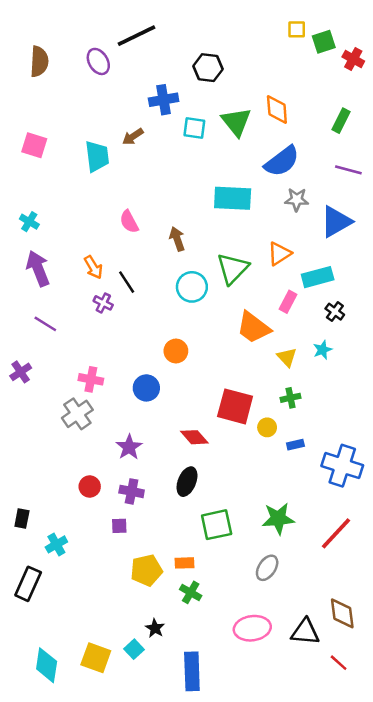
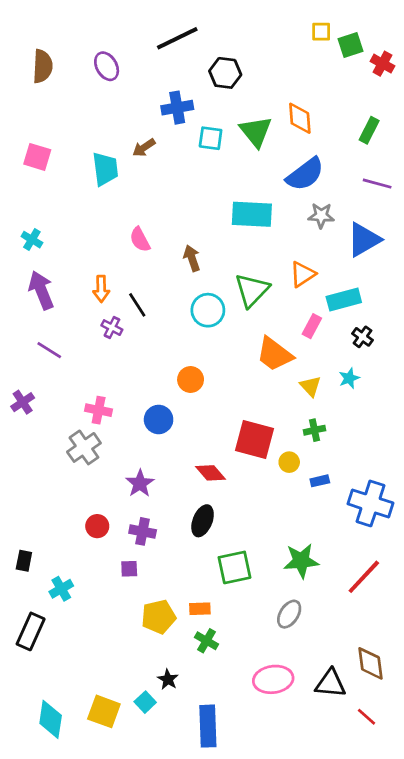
black line: (136, 36) -> (177, 38), moved
orange arrow: (93, 267) -> (101, 289), turned 30

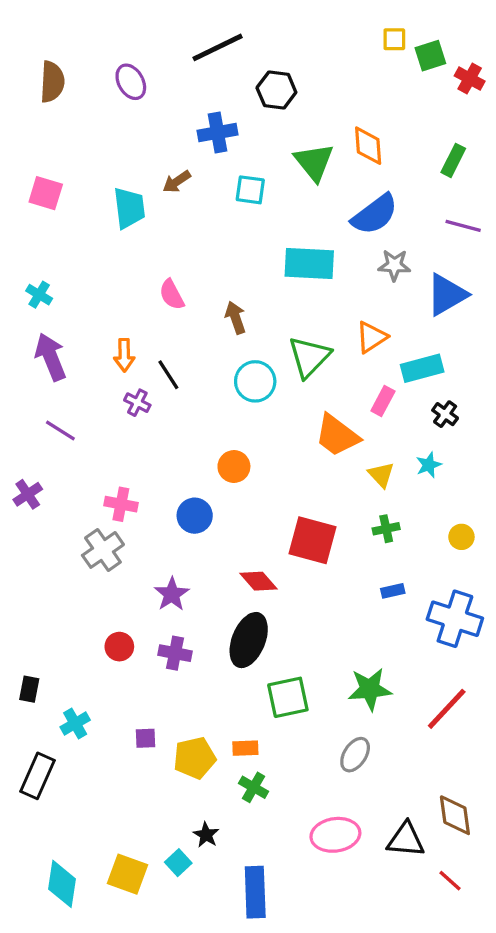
cyan square: (211, 138) -> (250, 190), moved
yellow circle: (289, 462) -> (461, 537), moved
black ellipse: (203, 521) -> (249, 640), size x1.4
purple square: (129, 569) -> (146, 738), moved

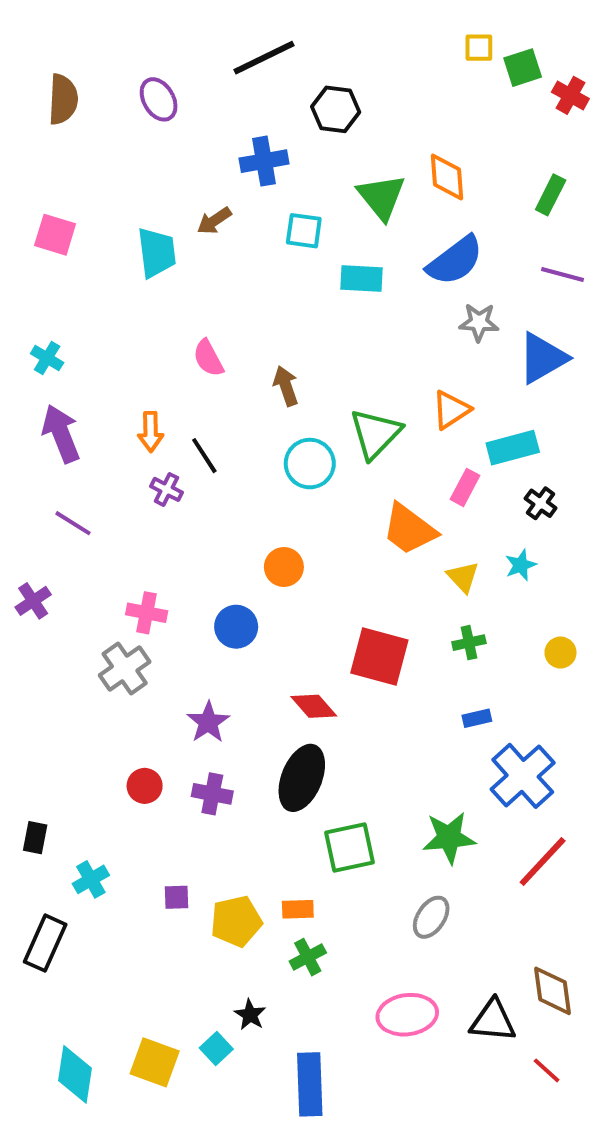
cyan rectangle: (309, 264) -> (361, 278), moved, size x0.7
blue cross: (455, 619) -> (523, 776), moved, turned 30
green cross: (254, 787) -> (308, 957), turned 32

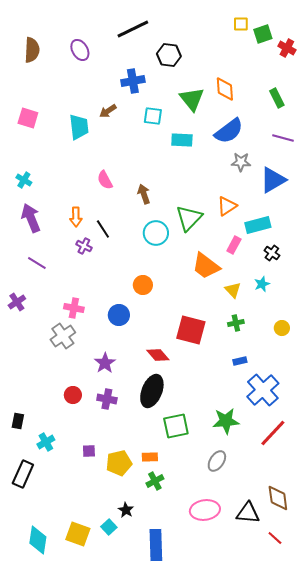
green rectangle: (551, 195) -> (277, 98), turned -54

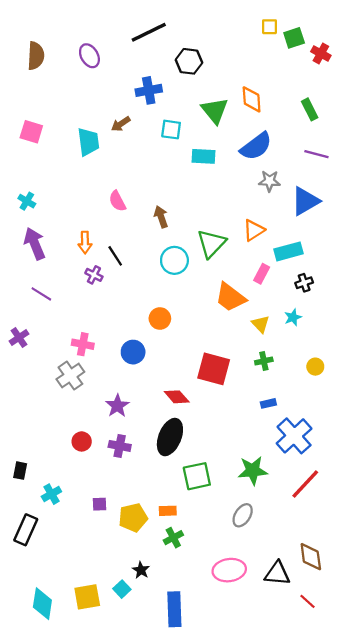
black cross: (272, 253) -> (304, 283), turned 35
yellow square: (78, 534) -> (87, 597), turned -30

